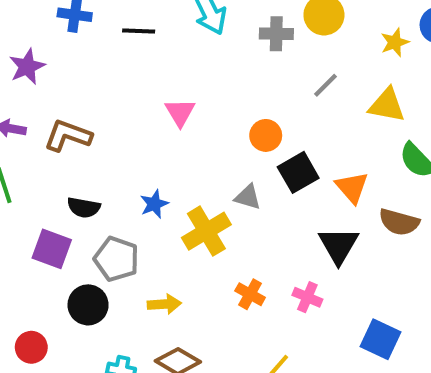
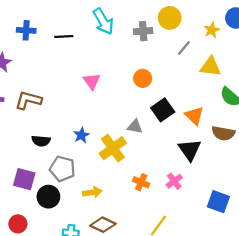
gray line: (326, 85) -> (184, 48), moved
orange circle: (266, 135) -> (143, 78), moved
purple square: (52, 249) -> (24, 179), moved
pink cross: (307, 297) -> (174, 181), turned 35

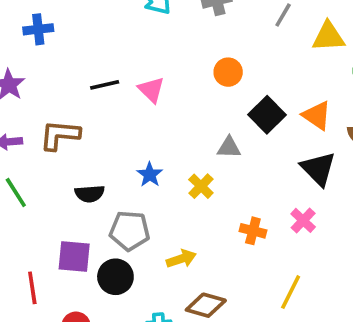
black line: (64, 36) -> (105, 85), moved
yellow cross: (113, 148) -> (201, 186), size x0.6

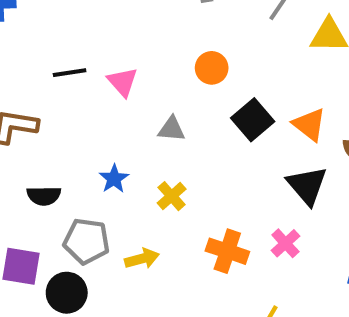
gray triangle: (229, 147) -> (172, 129), moved
orange cross: (253, 231) -> (227, 251), size x1.4
yellow arrow: (181, 259) -> (142, 259), moved

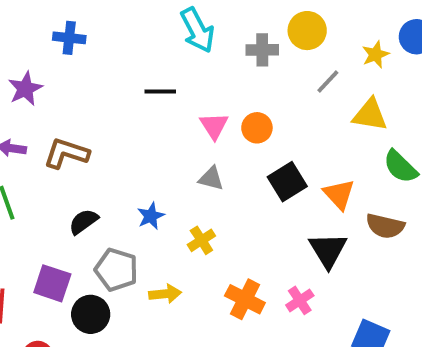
black line: (70, 73) -> (160, 91), moved
pink triangle: (122, 82) -> (214, 126), moved
black semicircle: (44, 196) -> (84, 222), turned 136

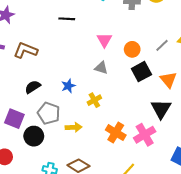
gray line: (328, 81) -> (162, 45), moved
black line: (160, 91) -> (67, 19), moved
orange circle: (257, 128) -> (132, 49), moved
pink cross: (300, 300) -> (145, 135), size x1.5

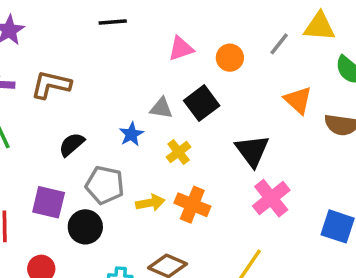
pink triangle: (104, 40) -> (181, 49), turned 49
gray triangle: (101, 68) -> (161, 108), moved
black square: (141, 72) -> (202, 103), moved
black triangle: (161, 109) -> (252, 151), moved
orange cross: (116, 133) -> (192, 205), moved

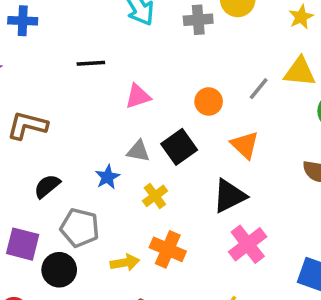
pink triangle: (181, 49) -> (138, 96), moved
orange triangle: (298, 100) -> (245, 145), moved
black triangle: (252, 151) -> (229, 196), turned 39
yellow arrow: (150, 203) -> (125, 262), moved

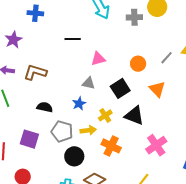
gray triangle: (138, 151) -> (89, 83), moved
black semicircle: (47, 186) -> (45, 107), turned 49
black triangle: (229, 196) -> (134, 116), moved, turned 45
yellow arrow: (125, 262) -> (88, 130), moved
black circle: (59, 270) -> (74, 156), moved

